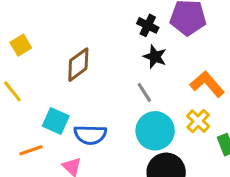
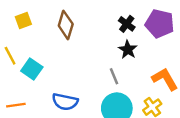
brown diamond: (78, 65) -> (66, 25), moved, turned -48
cyan square: (56, 121) -> (32, 69), moved

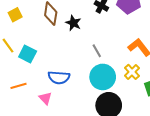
black star: (128, 50) -> (73, 23), moved

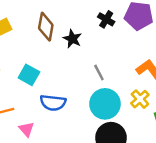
cyan square: (28, 54) -> (29, 75), moved
pink triangle: (45, 98) -> (26, 129), moved

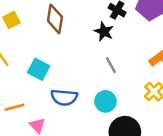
black star: (72, 39) -> (104, 32), moved
cyan circle: (105, 104) -> (105, 101), moved, size x0.7

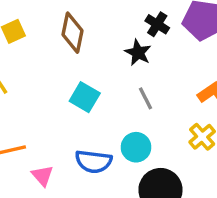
cyan square: (39, 69) -> (85, 97), moved
blue semicircle: (64, 97) -> (93, 162), moved

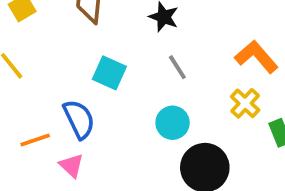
blue semicircle: (93, 162) -> (79, 119), moved, turned -117

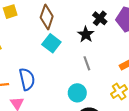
cyan square: (109, 73) -> (51, 43), moved

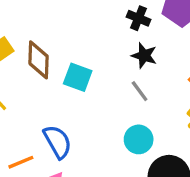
brown diamond: (47, 17) -> (39, 60), moved
black star: (86, 34) -> (144, 56), moved

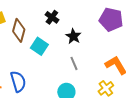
black cross: (138, 18) -> (52, 17), moved
black star: (144, 56) -> (73, 36), moved

